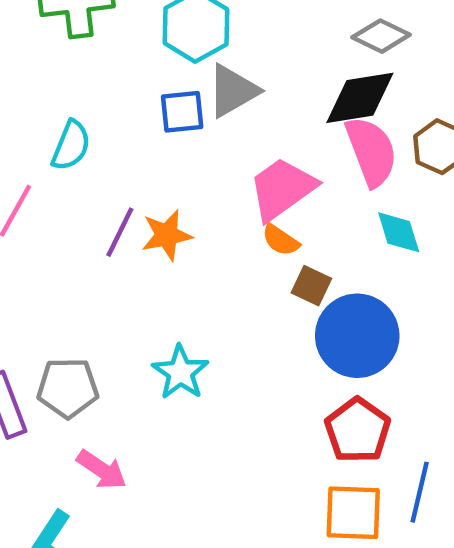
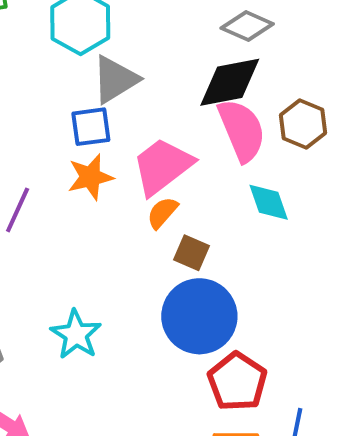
blue square: (182, 112) -> (91, 127), moved
orange star: (167, 235) -> (90, 177), moved
orange semicircle: (281, 240) -> (162, 213), turned 99
blue circle: (357, 336) -> (199, 316), moved

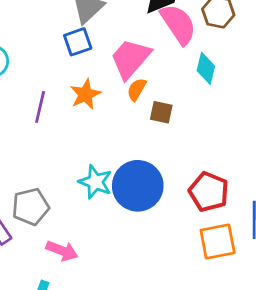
orange star: (90, 177) -> (85, 94), moved
cyan diamond: (269, 202) -> (206, 68), turned 44
blue circle: (199, 316) -> (138, 186), moved

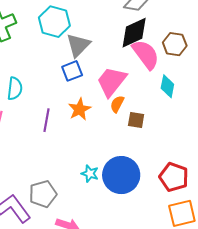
cyan star: (95, 182) -> (90, 174), size x0.7

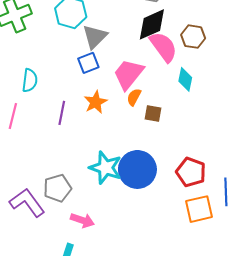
cyan star: (90, 174) -> (105, 168), size x1.8

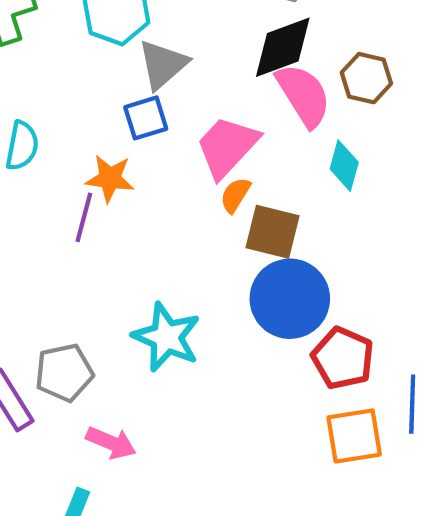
orange star: (96, 102) -> (110, 178), moved, turned 30
brown square: (153, 114) -> (273, 232), size x1.5
blue circle: (137, 169) -> (290, 299), moved

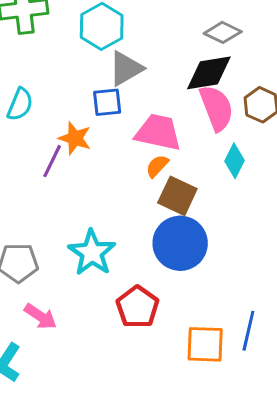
pink trapezoid: (227, 147) -> (158, 132), turned 48
red pentagon: (343, 358) -> (138, 307), moved

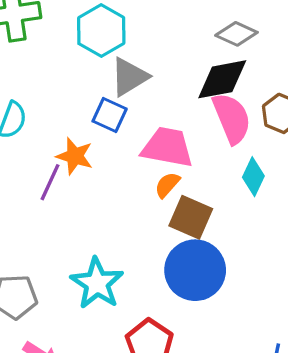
blue square: (107, 102) -> (110, 115), turned 32

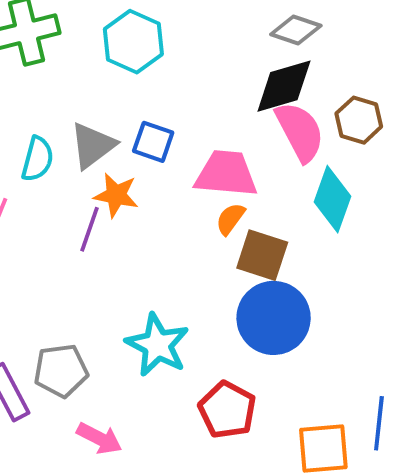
gray triangle: (129, 77) -> (93, 145), moved
cyan diamond: (253, 177) -> (333, 199), size x1.4

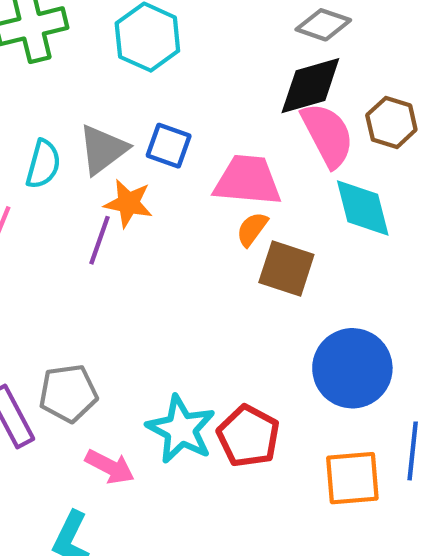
cyan diamond: (333, 199) -> (363, 208), turned -34
blue circle: (274, 318) -> (352, 368), moved
cyan star: (157, 345) -> (181, 429), moved

